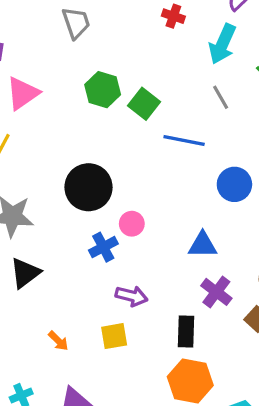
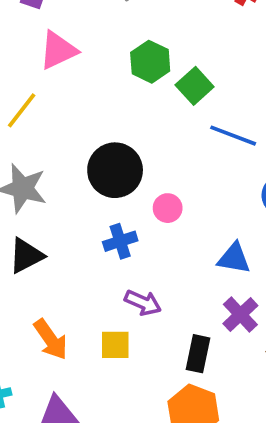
pink circle: (132, 224) -> (168, 208), moved
orange arrow: (58, 341) -> (51, 339), size x1.6

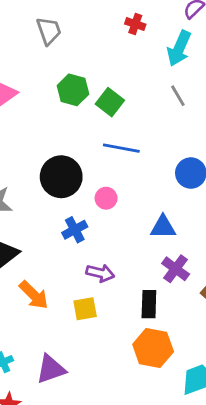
blue line: (233, 136) -> (121, 148), moved
orange arrow: (51, 339) -> (34, 295), moved

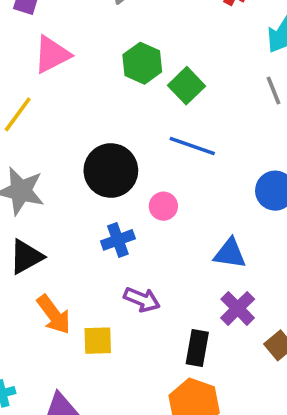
yellow square: (85, 309) -> (98, 341), moved

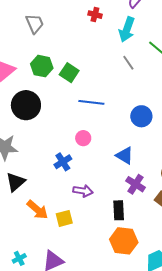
green hexagon: (142, 63) -> (42, 66), moved
green square: (186, 86) -> (69, 73), moved
black circle: (111, 171) -> (26, 105), moved
blue triangle: (230, 253) -> (125, 156), turned 36

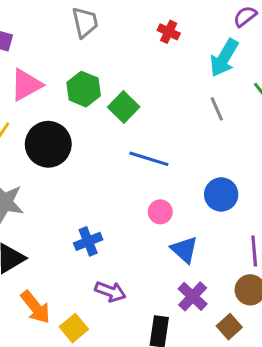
red cross: (95, 15) -> (169, 32), moved
pink circle: (83, 138) -> (160, 212), moved
yellow square: (64, 218) -> (74, 328), turned -36

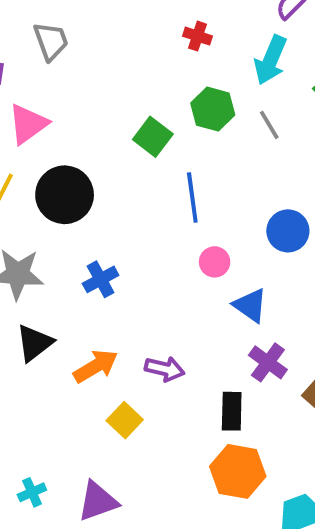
gray trapezoid: (85, 22) -> (51, 41), moved
green hexagon: (84, 89) -> (213, 109), moved
blue line: (149, 159) -> (192, 197), turned 72
blue cross: (88, 241) -> (101, 279), moved
orange arrow: (36, 307) -> (96, 366), moved, turned -75

